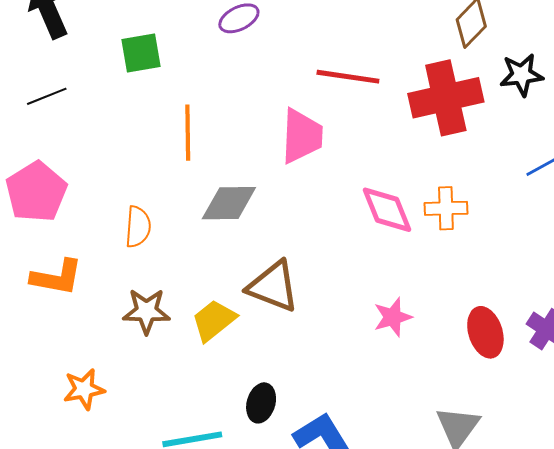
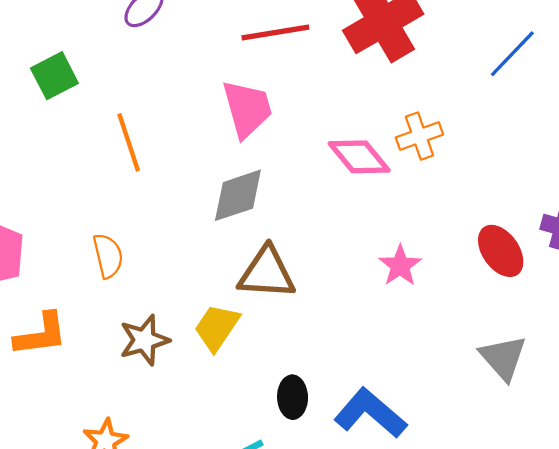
gray diamond: (229, 203) -> (238, 195), moved

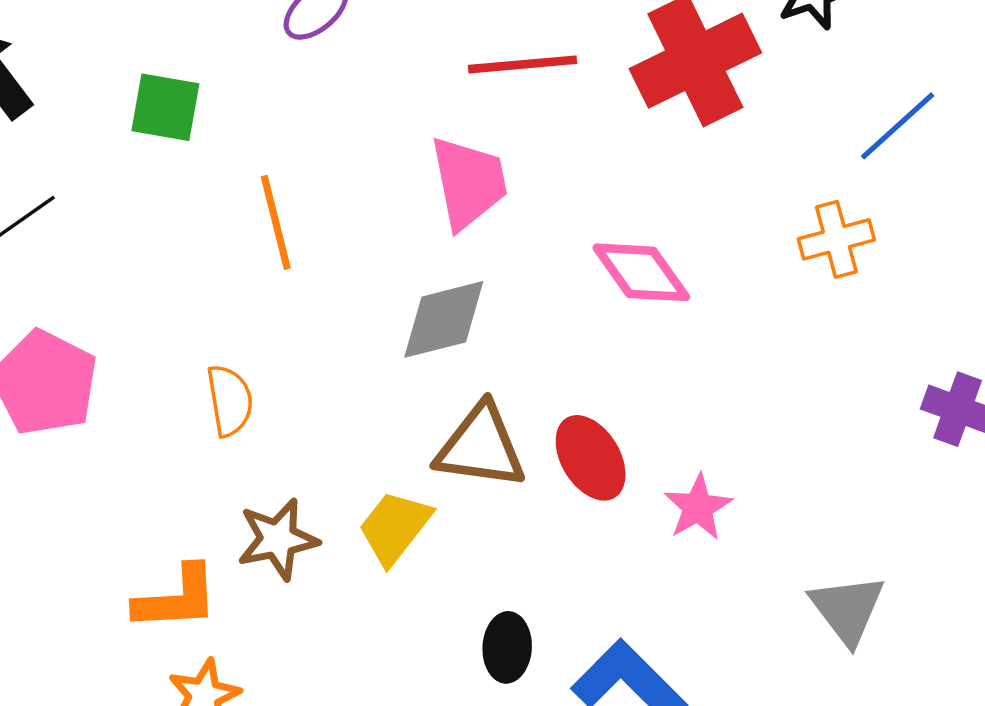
green square: (54, 76) -> (165, 107), turned 33
orange cross: (419, 136) -> (836, 239), moved
red ellipse: (501, 251) -> (591, 458), moved
pink star: (400, 266) -> (698, 507), moved
orange L-shape: (41, 334) -> (176, 598), moved

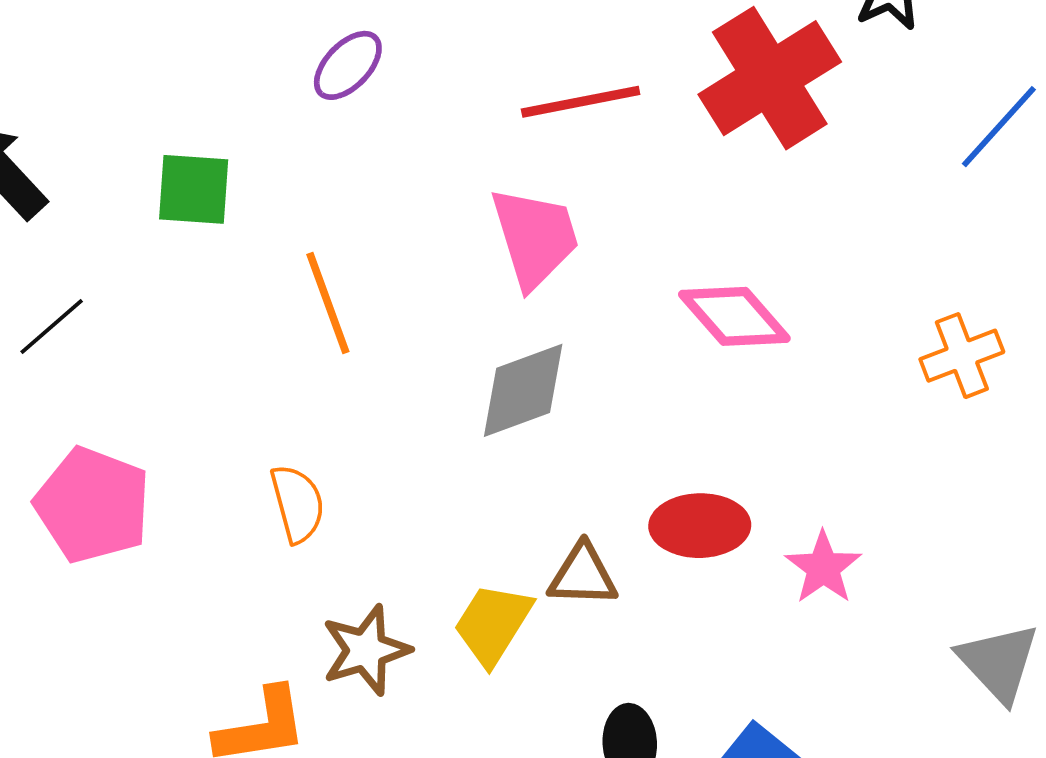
orange cross: (836, 239) -> (962, 356), moved
brown triangle: (481, 447) -> (583, 575), moved, size x0.7
red ellipse: (591, 458) -> (700, 526), turned -54

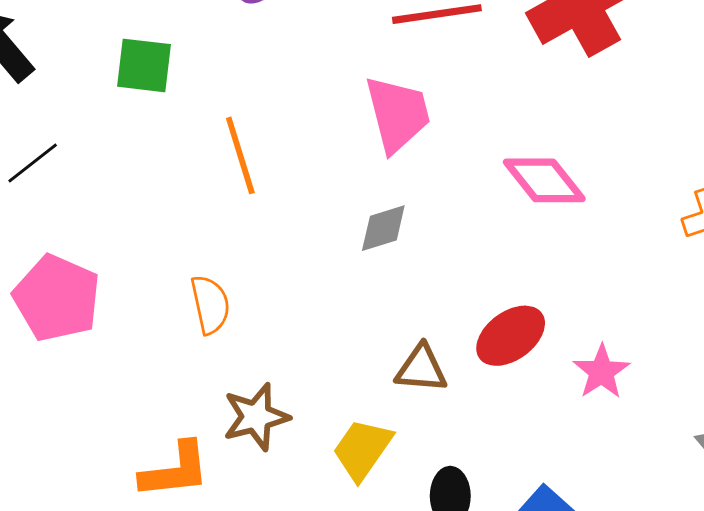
gray diamond: (523, 390) -> (383, 228), size x0.7
red ellipse: (700, 526) -> (511, 336), turned -38
yellow trapezoid: (493, 624) -> (362, 449), moved

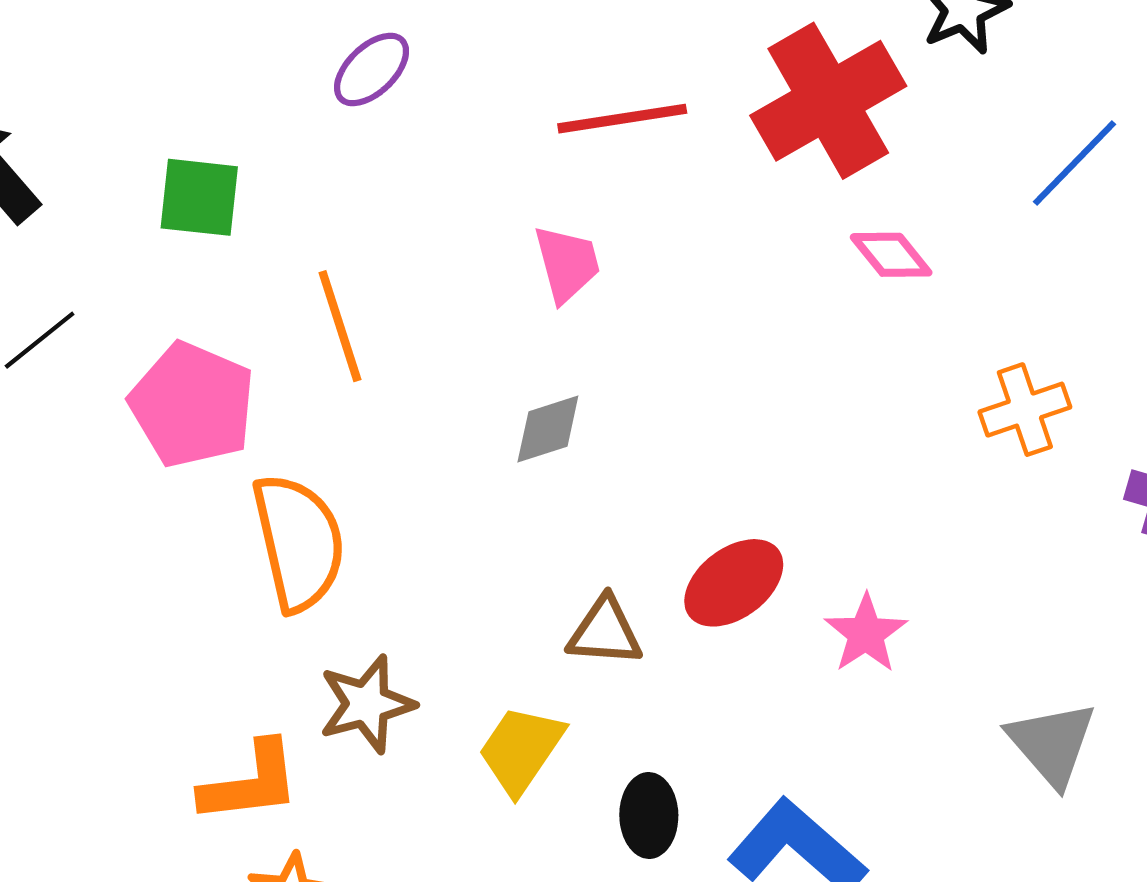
pink trapezoid: (398, 114) -> (567, 264), size x0.7
pink diamond: (544, 180) -> (891, 255), moved, size x0.7
pink pentagon: (57, 298) -> (192, 405), moved
orange semicircle: (210, 305) -> (299, 542), size x1.6

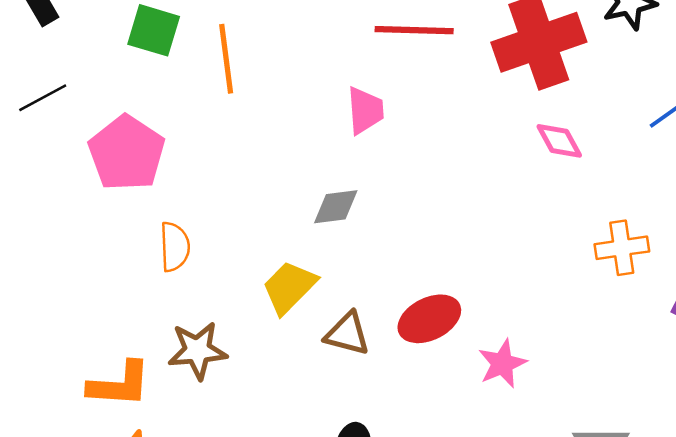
orange line: (340, 326) -> (226, 59), moved
orange semicircle: (299, 542) -> (175, 247), size x0.6
yellow trapezoid: (521, 750) -> (289, 287), moved

